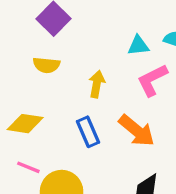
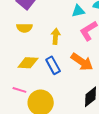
yellow diamond: (25, 124) -> (28, 63), moved

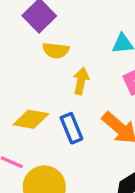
yellow semicircle: (24, 28) -> (56, 50), moved

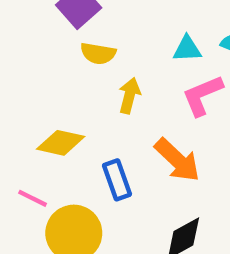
blue rectangle: (71, 128) -> (117, 180), moved

